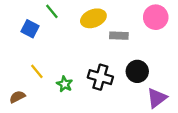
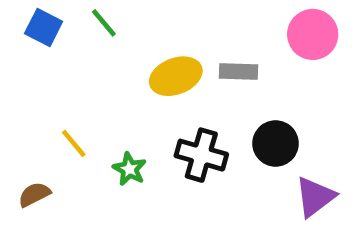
yellow ellipse: (93, 18) -> (176, 76), moved
blue square: (30, 29) -> (44, 27), moved

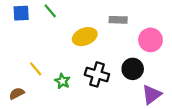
blue square: (44, 27) -> (21, 13), turned -30
pink circle: (313, 34) -> (150, 40), moved
gray rectangle: (238, 72) -> (118, 20), moved

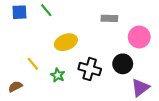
yellow ellipse: (85, 37) -> (66, 42), moved

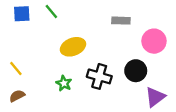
yellow line: (33, 64) -> (16, 68), moved

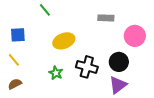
blue square: (22, 14) -> (18, 35), moved
purple triangle: (155, 97) -> (118, 85), moved

